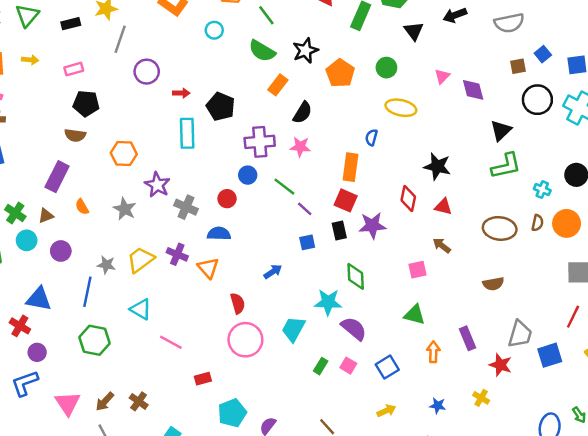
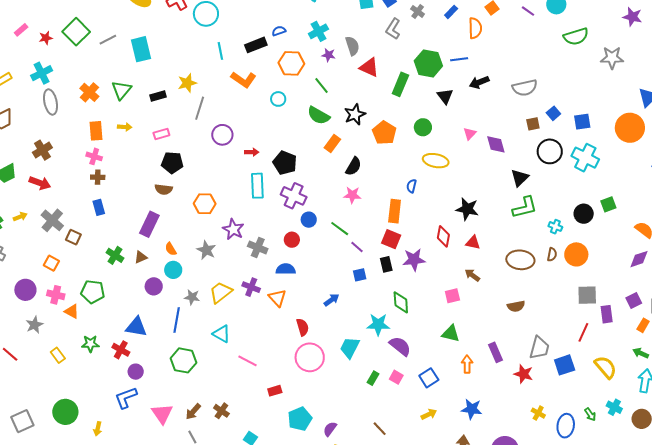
purple cross: (260, 142) -> (294, 196), moved, turned 30
cyan circle: (27, 240) -> (173, 270), moved
yellow cross: (481, 398) -> (538, 413), moved
blue star: (438, 406) -> (472, 409), size x1.5

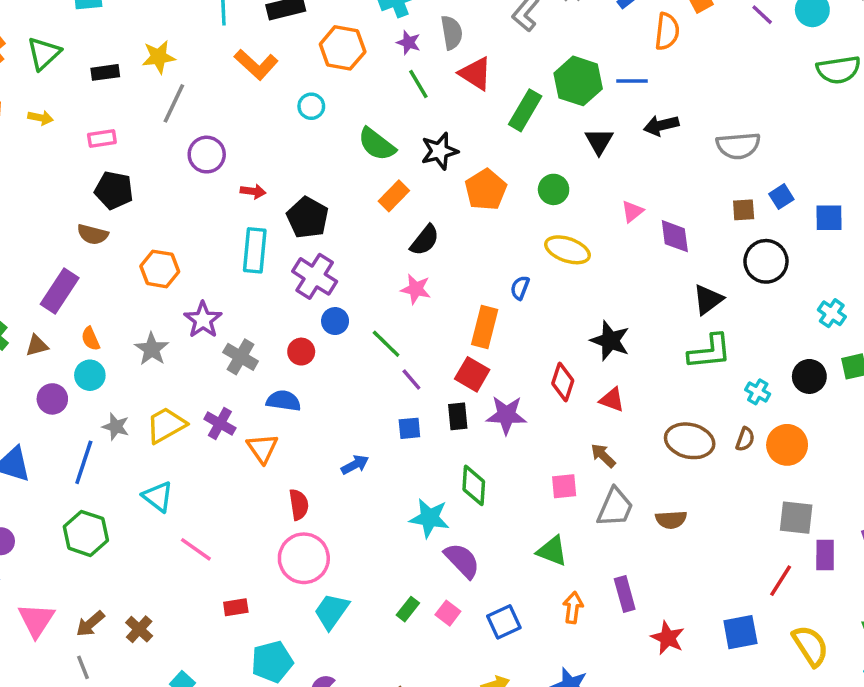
green line: (322, 86) -> (418, 84), moved
cyan cross: (585, 158) -> (832, 313), moved, size x0.6
cyan trapezoid: (350, 348) -> (331, 611), moved
gray trapezoid: (539, 348) -> (615, 507), moved

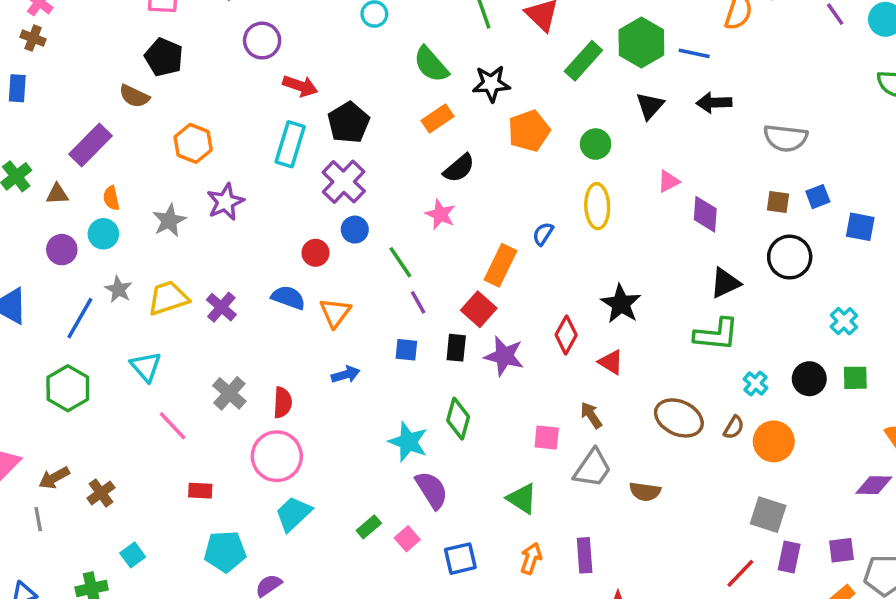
red arrow: (253, 191) -> (300, 86), size x1.4
yellow ellipse: (568, 250) -> (597, 206), turned 57
gray cross: (241, 357) -> (229, 393), moved
orange triangle: (262, 448) -> (335, 313), moved

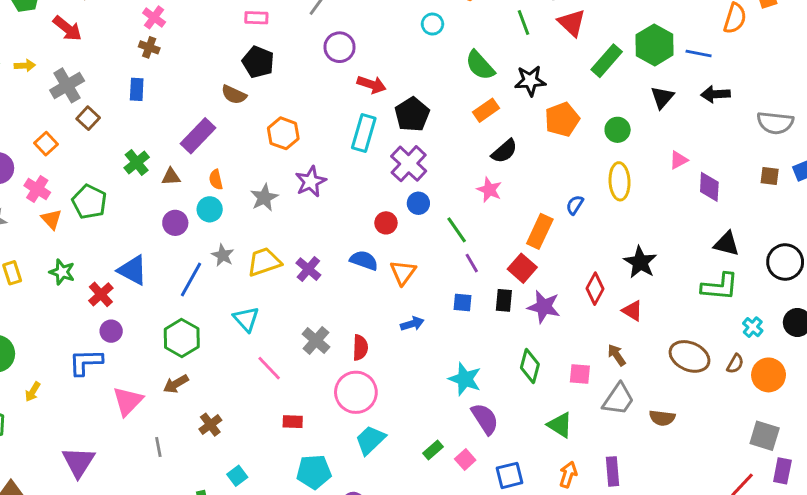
black circle: (790, 257) -> (785, 262), moved
black triangle: (725, 283) -> (727, 244), turned 40
green diamond: (458, 419) -> (530, 366), moved
brown arrow: (54, 478) -> (176, 384), moved

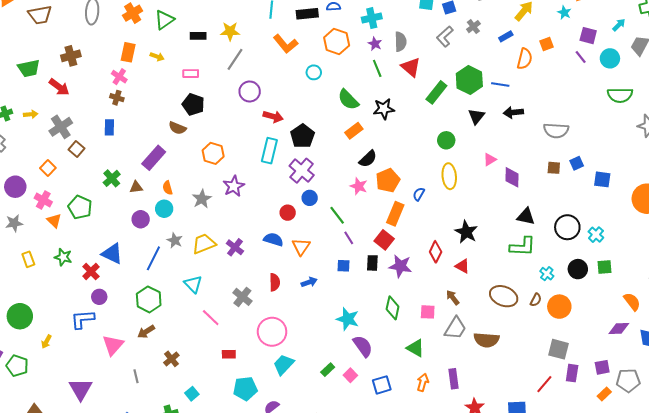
orange pentagon: (562, 119) -> (388, 180), moved
red semicircle: (360, 348) -> (275, 282), moved
brown semicircle: (662, 418) -> (486, 340), size x1.4

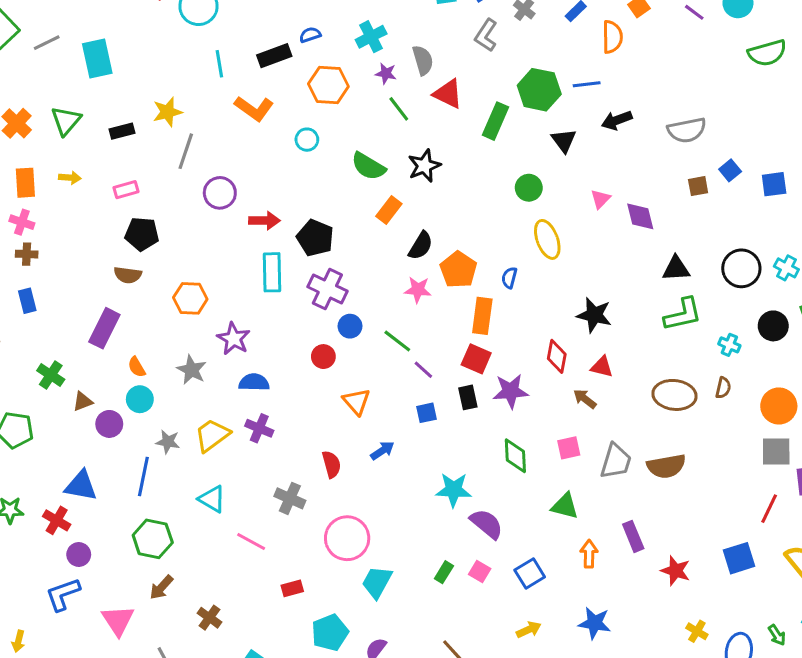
brown triangle: (136, 187) -> (83, 401), moved
blue semicircle: (273, 239) -> (254, 382), moved
brown arrow: (453, 297) -> (585, 399), moved
orange circle: (559, 307) -> (779, 406), moved

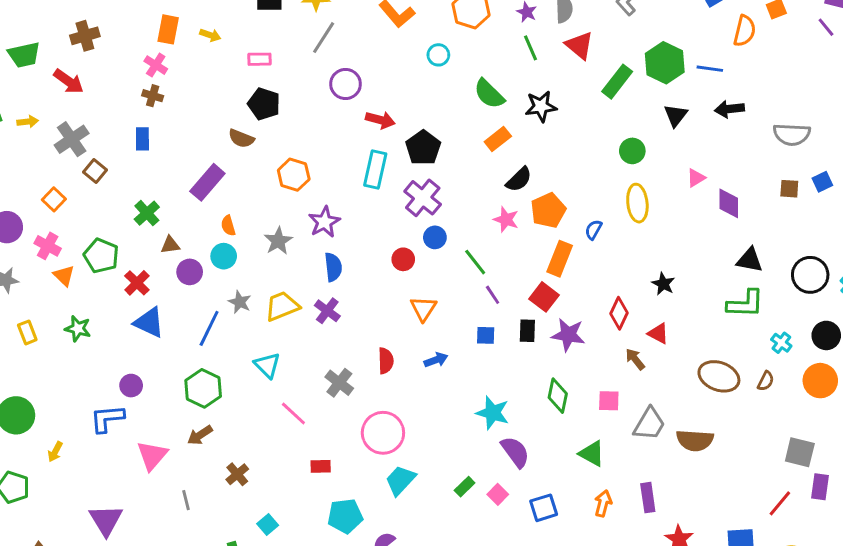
black star: (594, 315) -> (663, 284), size x0.7
blue semicircle: (254, 382) -> (333, 267), turned 68
orange circle: (779, 406) -> (820, 381), moved
red cross: (57, 520) -> (137, 283), moved

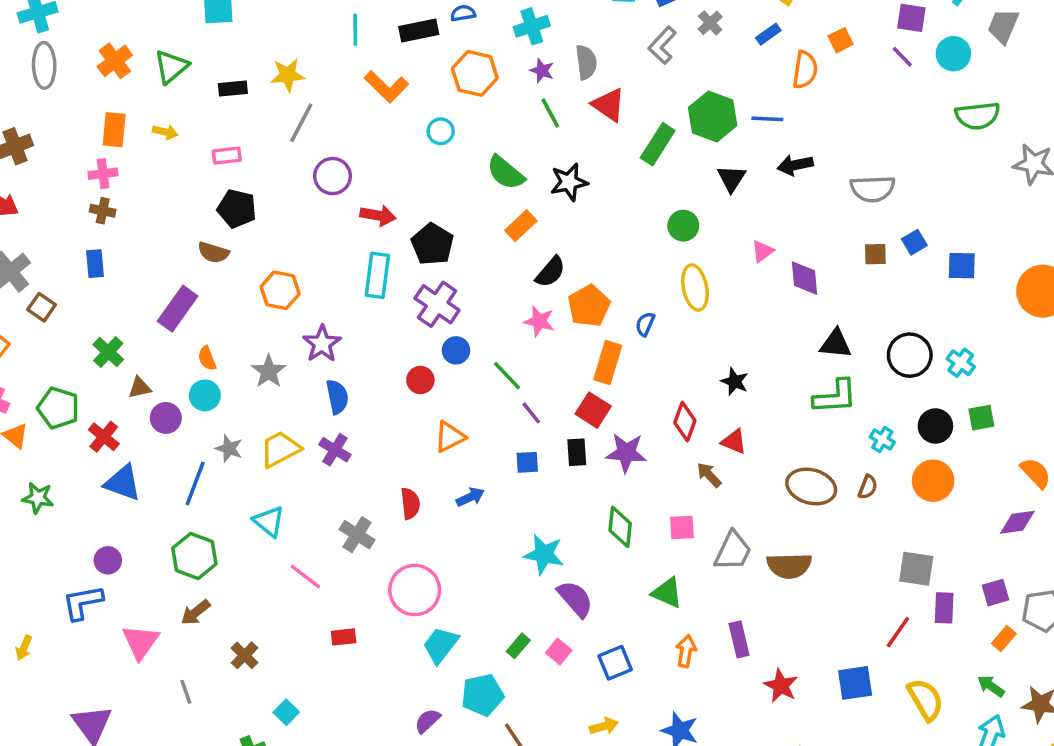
pink cross: (156, 65) -> (103, 174), turned -35
orange triangle: (423, 309) -> (450, 437), turned 36
cyan pentagon: (345, 516) -> (482, 695), moved

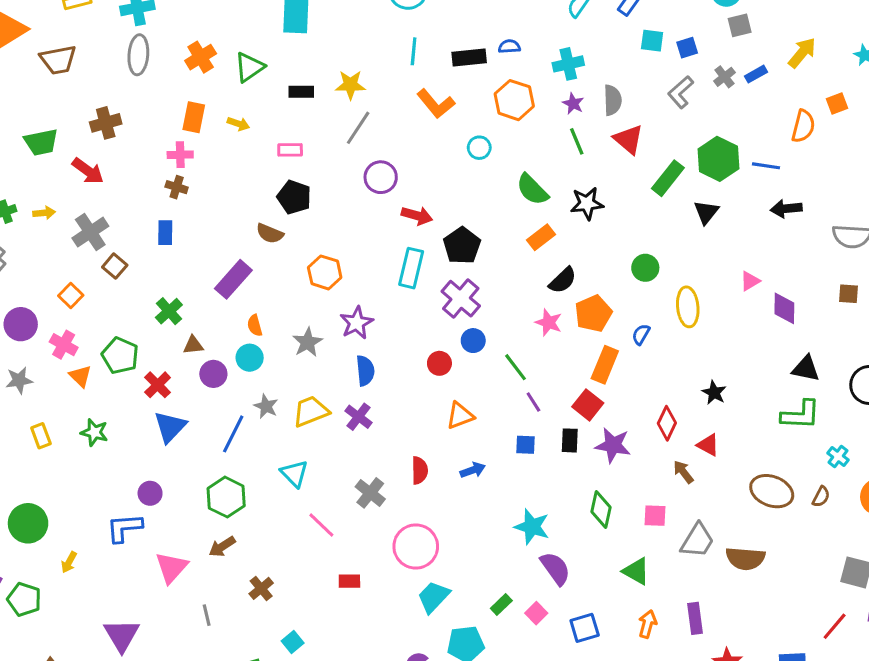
blue rectangle: (768, 34) -> (756, 74), moved
black triangle: (731, 178) -> (706, 212), moved
green circle: (683, 226) -> (645, 268), moved
blue triangle: (123, 483) -> (170, 427), turned 48

